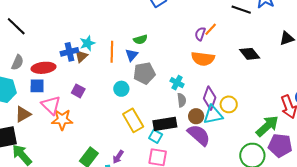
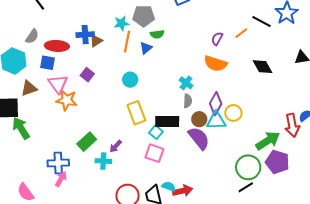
orange line: (211, 29) -> (241, 33), moved
cyan star: (87, 43) -> (121, 23), moved
gray pentagon: (144, 73) -> (144, 16), moved

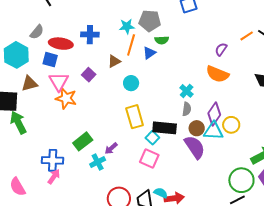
orange line: (241, 33) -> (247, 36), moved
brown triangle: (96, 41) -> (114, 61), moved
cyan cross: (103, 161) -> (98, 162), turned -35

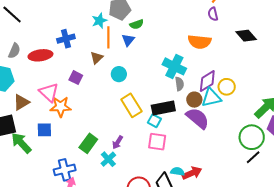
purple semicircle: (221, 49) -> (213, 14), moved, turned -32
blue square: (50, 60) -> (44, 130), moved
cyan cross: (187, 91) -> (174, 66), size x1.6
purple diamond: (214, 114) -> (207, 81), turned 40

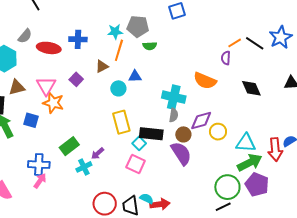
blue triangle: (128, 40) -> (135, 76), moved, turned 32
cyan cross: (174, 66) -> (174, 97), turned -30
cyan triangle: (211, 98) -> (246, 143), moved

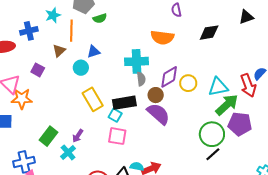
cyan star: (115, 32) -> (53, 15), moved
black diamond: (251, 88) -> (209, 33), turned -60

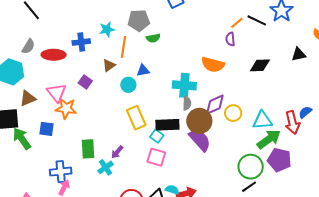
brown circle: (156, 95) -> (199, 121), size x1.6
green rectangle: (48, 136) -> (88, 149), turned -48

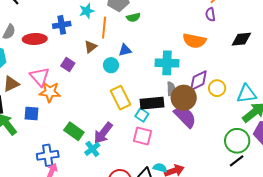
gray semicircle: (187, 103) -> (171, 89), moved
green rectangle: (88, 149) -> (74, 131), turned -48
purple arrow: (117, 152) -> (103, 133), size x1.6

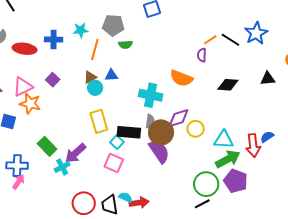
brown triangle: (90, 47) -> (90, 77), moved
pink triangle: (40, 77) -> (23, 87), turned 35

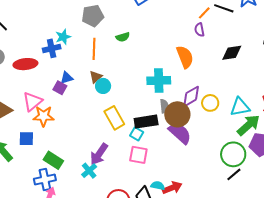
gray pentagon: (113, 25) -> (93, 16), moved
cyan star: (81, 30) -> (63, 37), moved
blue triangle: (111, 75) -> (67, 78), moved
orange semicircle: (181, 78) -> (185, 57), turned -120
green rectangle: (47, 146) -> (53, 160), moved

